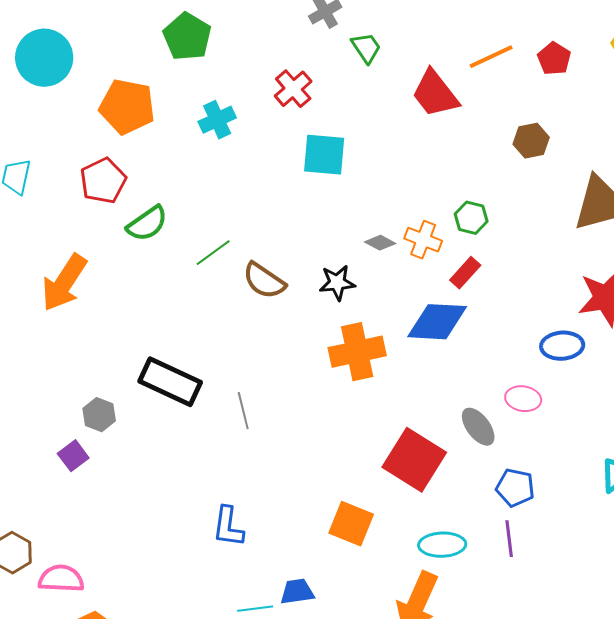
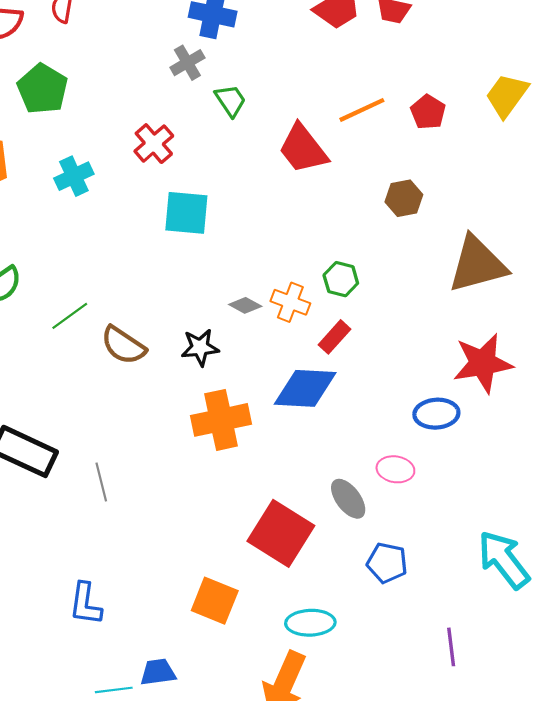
purple line: (509, 539) -> (451, 647), moved

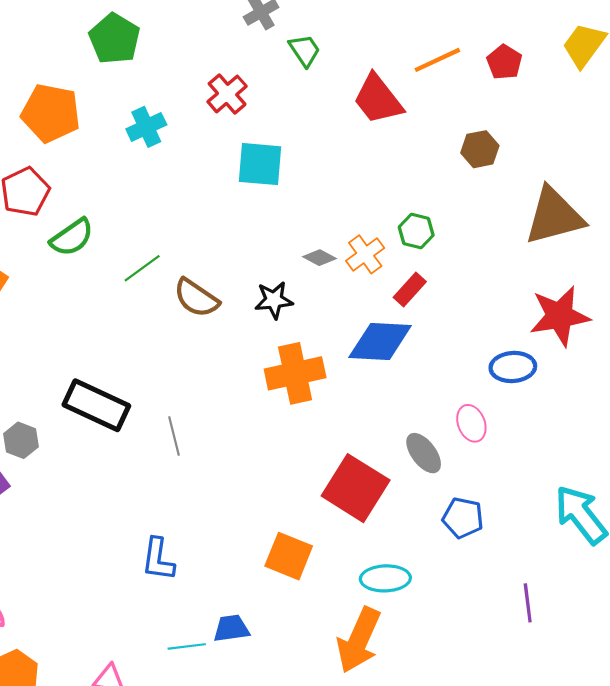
orange cross: (290, 302) -> (365, 254), turned 33
pink ellipse: (395, 469) -> (471, 423), turned 60

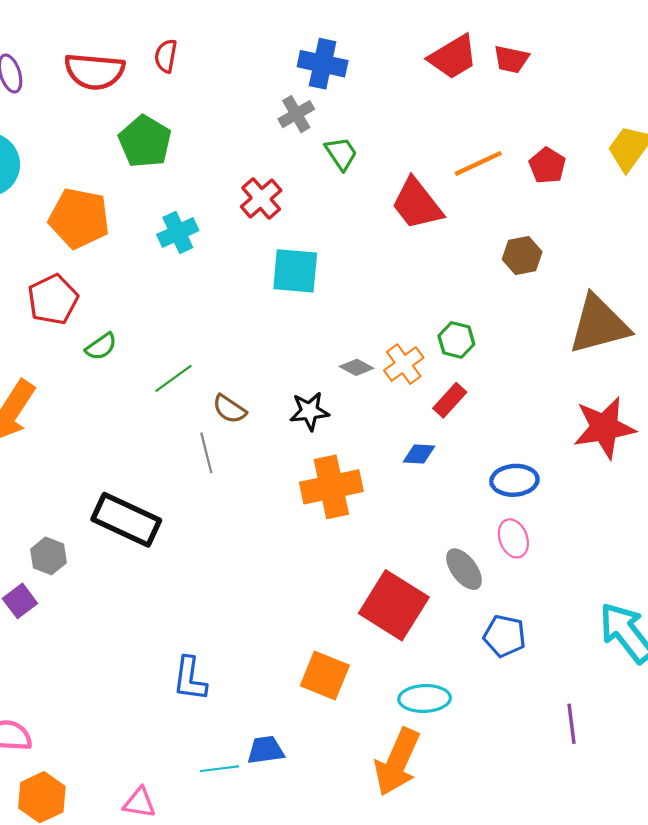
green semicircle: (72, 237) -> (101, 347), size x0.7
brown semicircle: (196, 298) -> (229, 409), size x0.7
blue diamond: (380, 342) -> (419, 454), size x0.5
blue ellipse: (513, 367) -> (514, 480), moved
gray line: (174, 436) -> (206, 453), moved

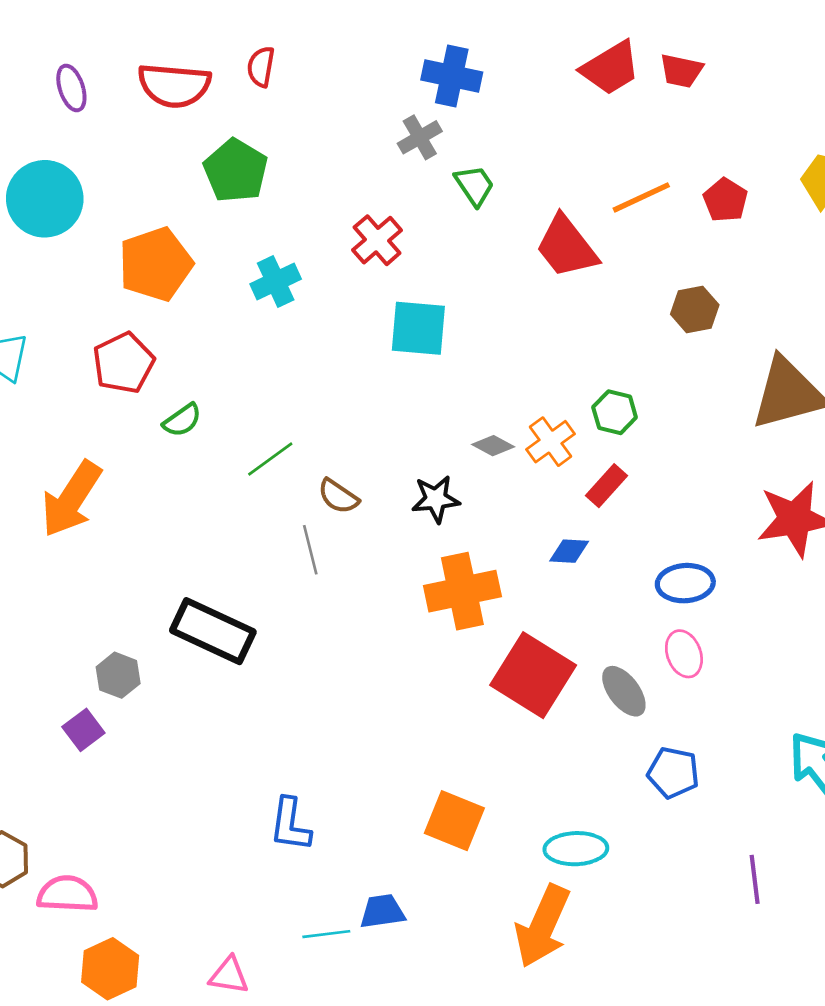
orange pentagon: (79, 218) -> (156, 264), turned -30
red square: (394, 605) -> (533, 675), moved

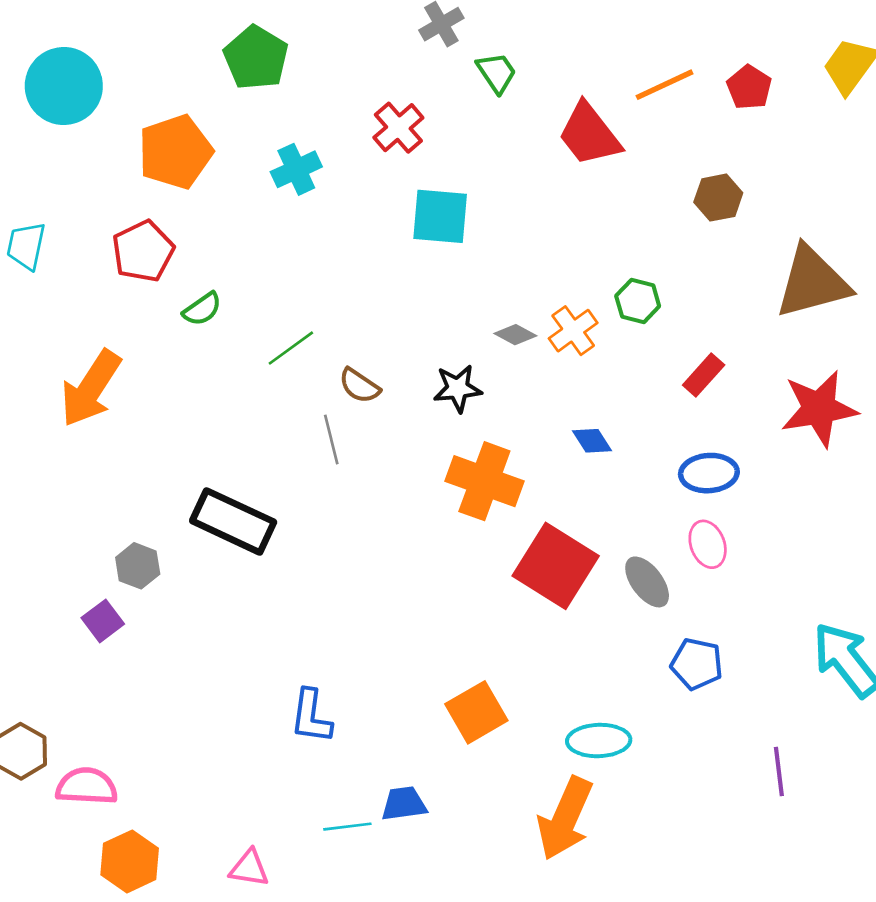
red rectangle: (607, 486) -> (704, 375), moved
blue diamond: (569, 551) -> (592, 441), turned 54
orange cross: (462, 591) -> (484, 481), turned 32
orange square: (454, 821) -> (476, 712), turned 38

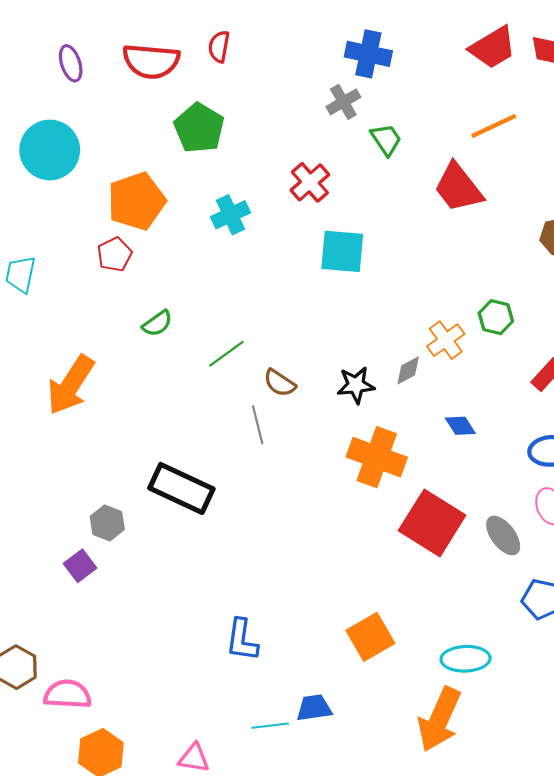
orange line: (665, 85) -> (494, 126), moved
red pentagon: (143, 251) -> (115, 254), moved, size x0.7
gray diamond: (515, 335) -> (408, 370), moved, turned -56

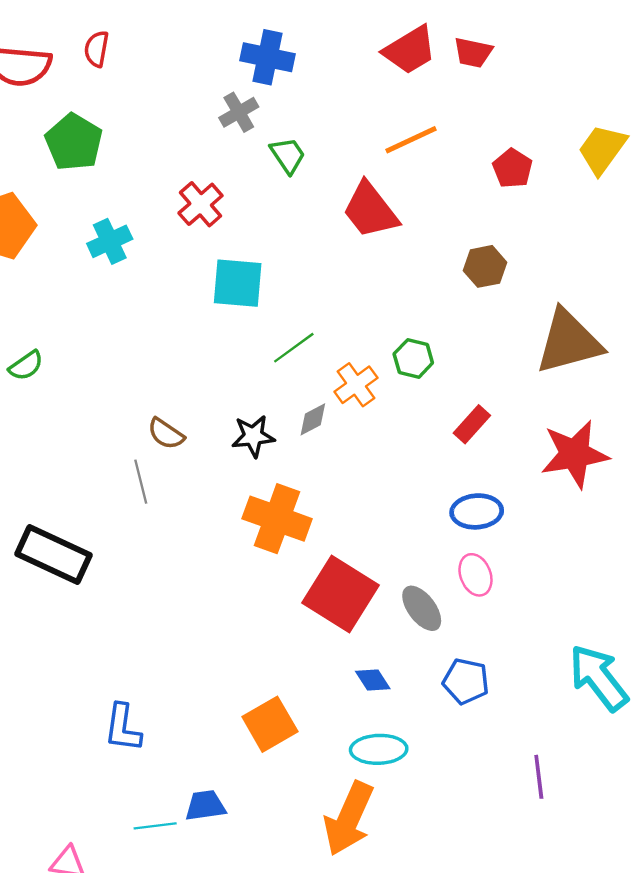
green line: (226, 354) -> (294, 348), moved
blue diamond: (460, 426) -> (373, 680), moved

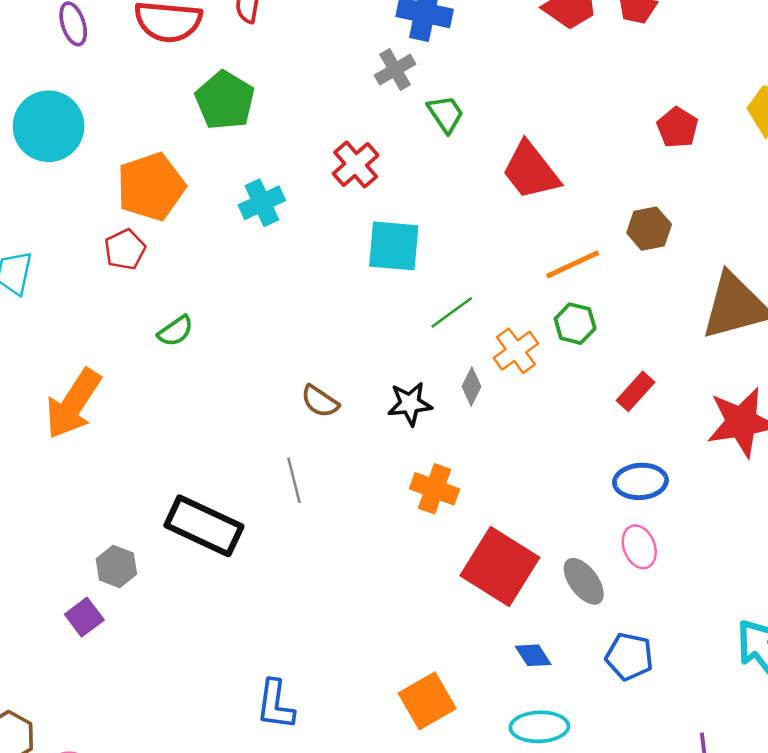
orange line: (411, 140) -> (573, 264), moved
gray diamond: (313, 419) -> (471, 386), turned -36
gray line: (141, 482) -> (294, 480), moved
orange cross: (277, 519) -> (434, 489), size x0.7

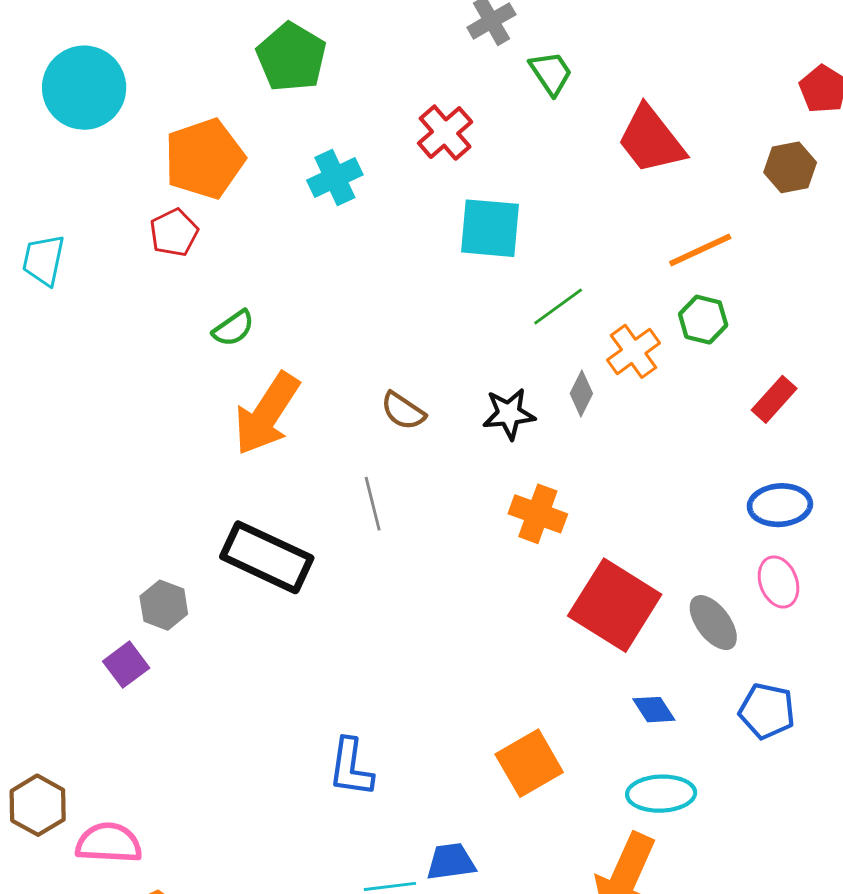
brown hexagon: (649, 229) -> (790, 167), moved
orange arrow: (73, 404) -> (267, 414), moved

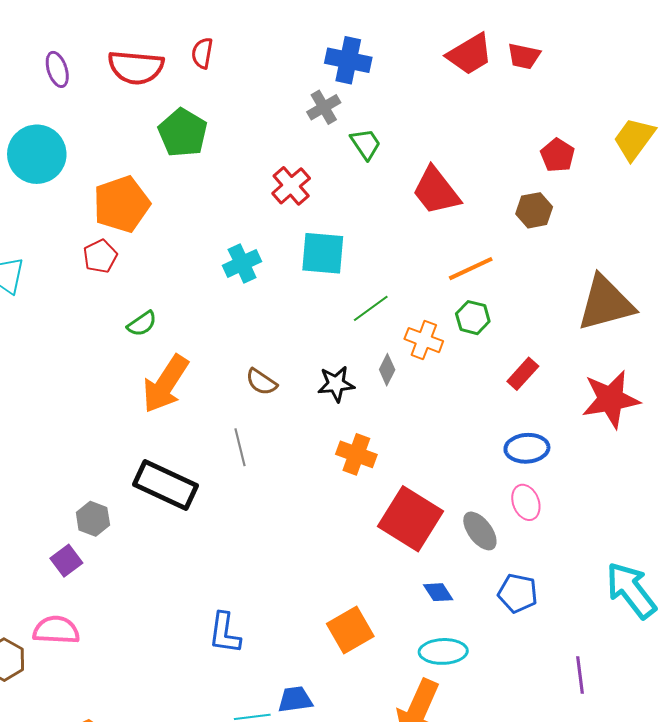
cyan cross: (335, 177) -> (242, 263), moved
orange cross: (634, 351) -> (424, 340), turned -33
pink semicircle: (109, 843) -> (56, 630), moved

